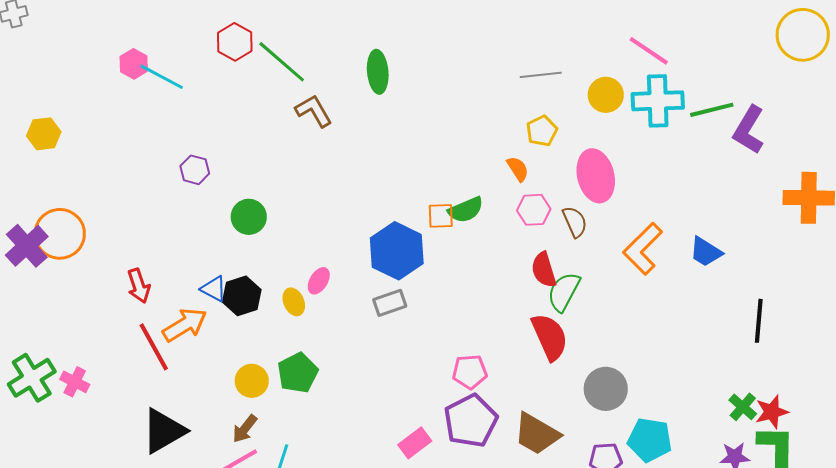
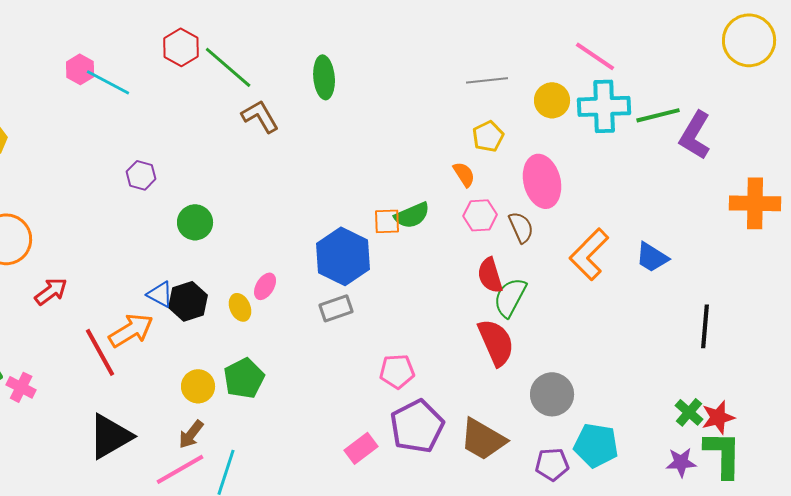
red arrow: (139, 286) -> (51, 291), moved, turned -108
pink pentagon: (470, 372) -> (397, 371), moved

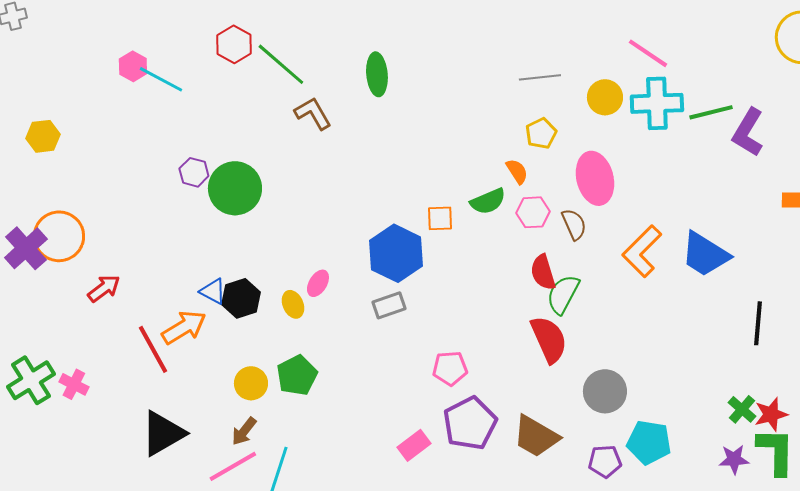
green semicircle: (412, 215) -> (488, 201), moved
green circle: (195, 222) -> (235, 188), moved, size x1.5
blue trapezoid: (652, 257) -> (705, 254), size x1.5

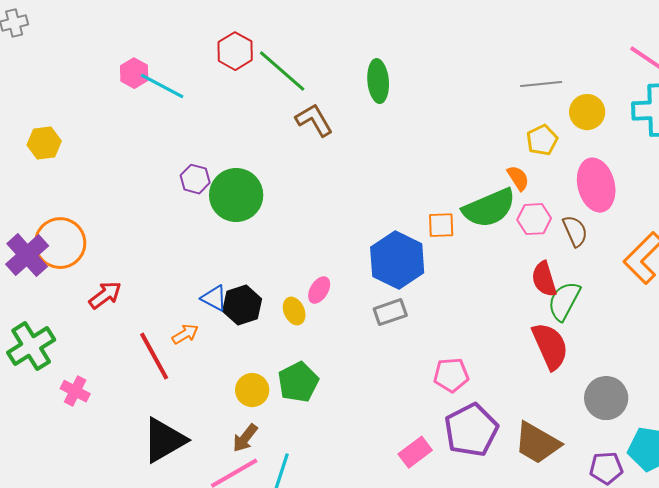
yellow circle: (605, 97) -> (587, 112), moved
green semicircle: (488, 201) -> (489, 208), size x1.5
orange arrow: (184, 327) -> (185, 334), size x0.6
green cross: (31, 380) -> (31, 346), moved

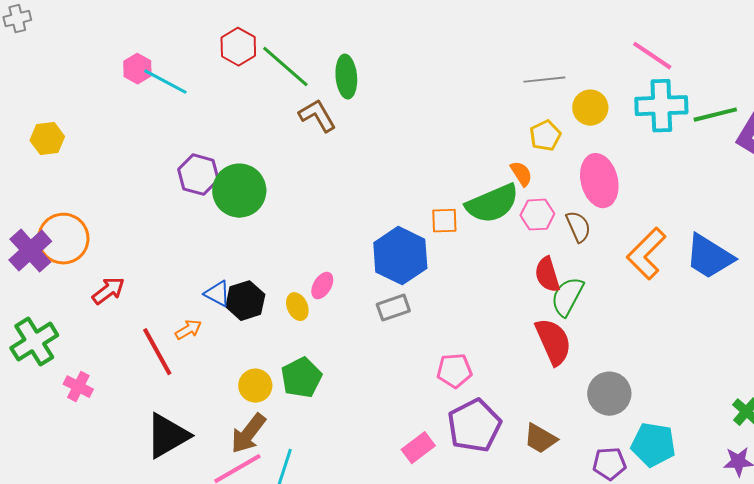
green ellipse: (378, 81) -> (346, 77), moved
purple hexagon: (195, 179) -> (198, 175), size x1.4
brown arrow: (245, 438) -> (248, 434), size x1.4
brown trapezoid: (537, 443) -> (540, 439), size x0.7

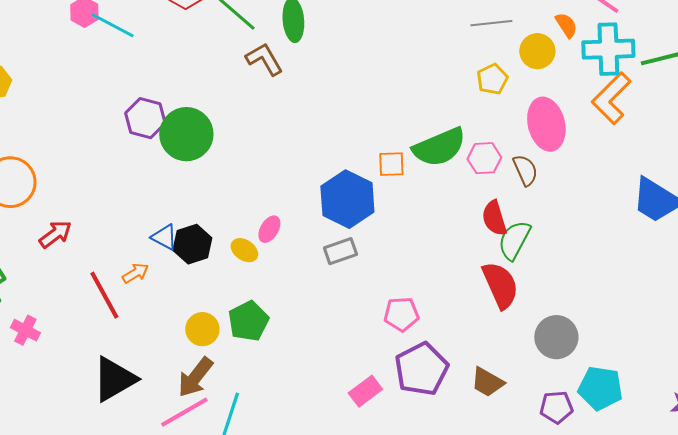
orange semicircle: (521, 174) -> (566, 25), moved
orange L-shape: (646, 254) -> (611, 98), moved
yellow ellipse: (297, 307) -> (244, 250), turned -32

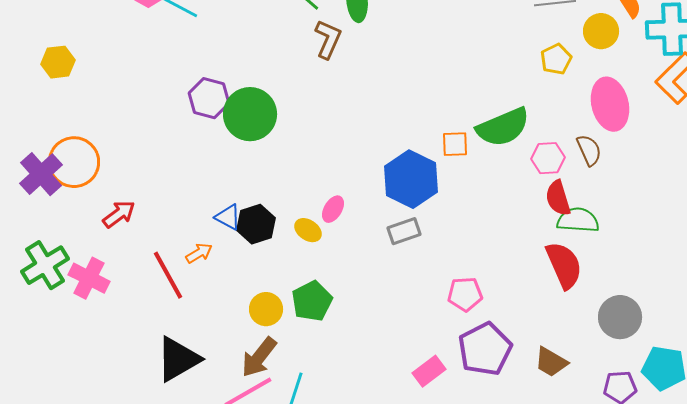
brown L-shape: (264, 59) -> (328, 39), turned 54
pink hexagon: (484, 158) -> (548, 158), moved
green semicircle: (514, 240) -> (578, 220), turned 66
pink cross: (25, 330) -> (89, 278), moved, size x1.4

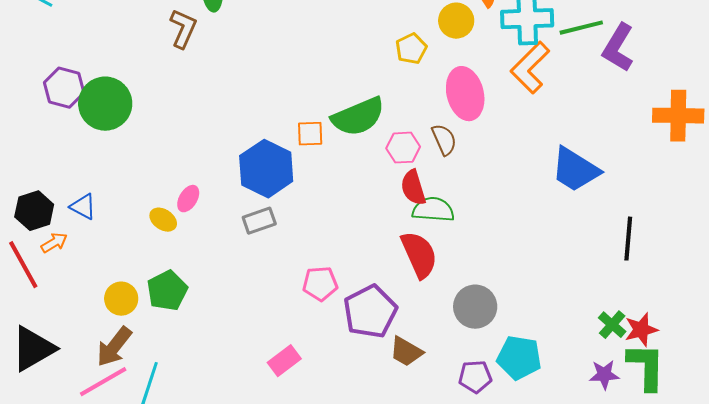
black hexagon: (256, 224) -> (34, 211), moved
purple pentagon: (485, 349) -> (370, 312), moved

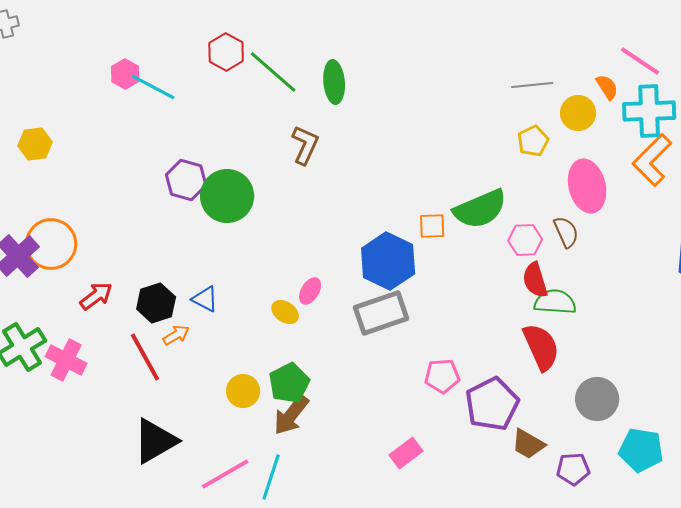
brown L-shape: (183, 29) -> (305, 145), moved
gray rectangle: (259, 221) -> (381, 313), size x1.6
brown arrow: (114, 347) -> (291, 415), moved
purple pentagon: (475, 377) -> (573, 469), moved

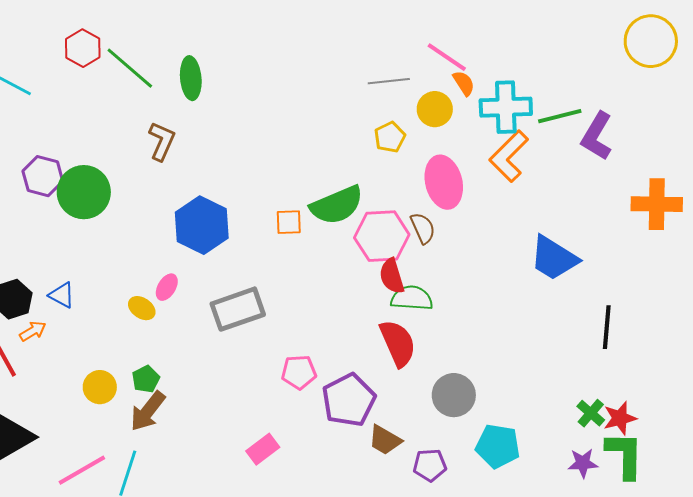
pink line: (640, 61) -> (447, 57), moved
pink hexagon: (525, 240) -> (382, 236), size x1.6
blue hexagon: (388, 261) -> (202, 225), moved
green pentagon: (289, 383) -> (146, 379), size x0.7

